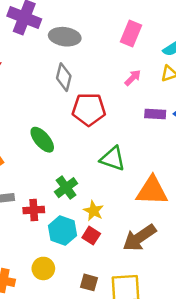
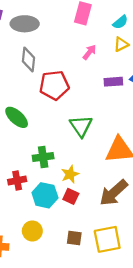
green triangle: (113, 159) -> (81, 126), turned 45
green cross: (66, 188) -> (43, 157), turned 36
yellow star: (94, 211) -> (70, 174), turned 30

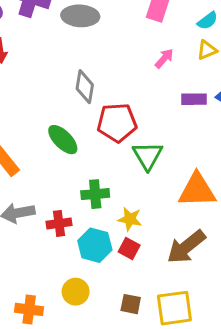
gray diamond: (28, 60) -> (85, 87), moved
red pentagon: (54, 85) -> (117, 123), moved
yellow star: (70, 174) -> (130, 219), turned 30

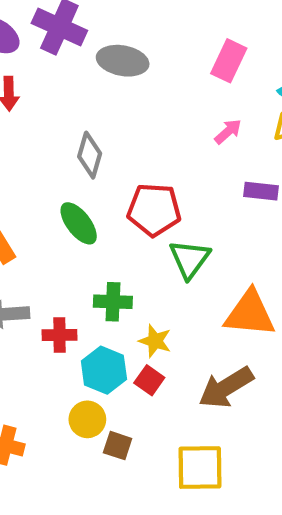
gray diamond: (85, 87) -> (90, 155), moved
yellow circle: (76, 292) -> (87, 419), moved
brown square: (131, 304) -> (118, 446), moved

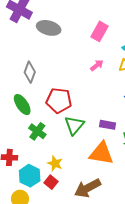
purple rectangle: (261, 191) -> (107, 125), moved
green cross: (113, 302) -> (37, 131), moved, turned 30

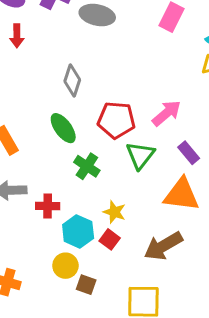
pink arrow: (97, 65) -> (166, 113), moved, size x1.5
purple rectangle: (107, 125) -> (189, 153), turned 42

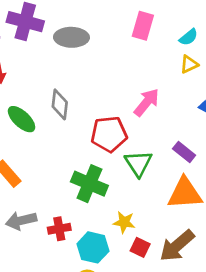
pink arrow: (166, 113) -> (147, 102), moved
green ellipse: (63, 128) -> (22, 119), moved
green cross: (87, 166) -> (89, 184), size x1.4
red square: (110, 239) -> (140, 247), moved

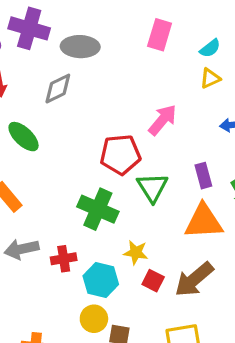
gray diamond: (60, 104) -> (58, 89), moved, turned 56
purple rectangle: (184, 152) -> (203, 176), turned 35

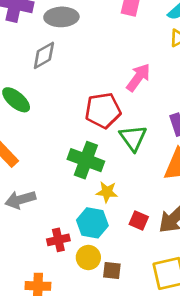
yellow star: (136, 253) -> (107, 192), moved
red cross: (64, 259) -> (58, 240), moved

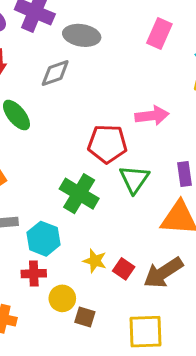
pink arrow: (138, 77) -> (152, 116), turned 36
yellow star: (107, 192) -> (95, 261), moved
cyan hexagon: (92, 223) -> (43, 239), moved

